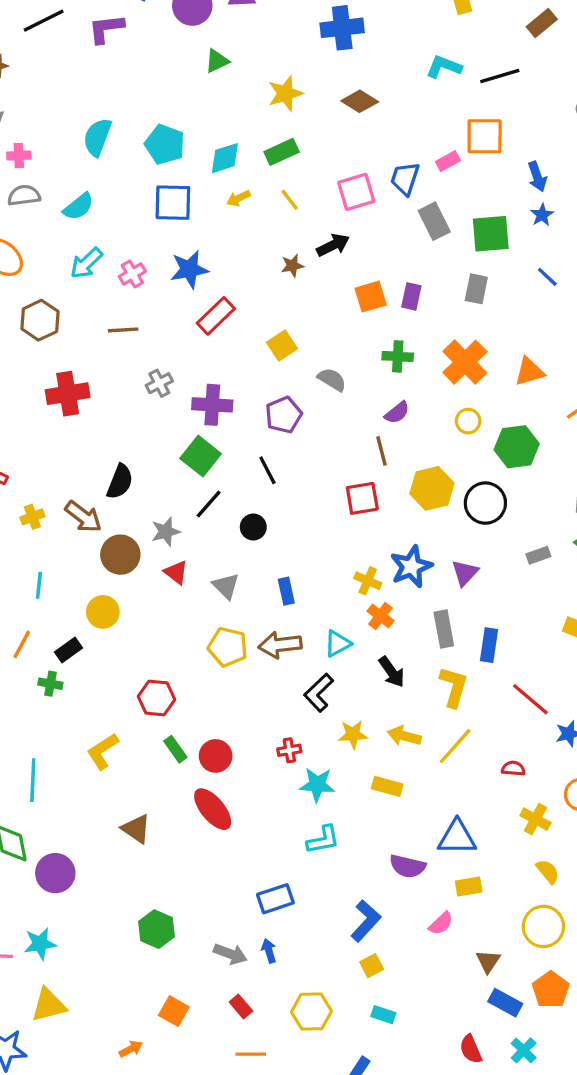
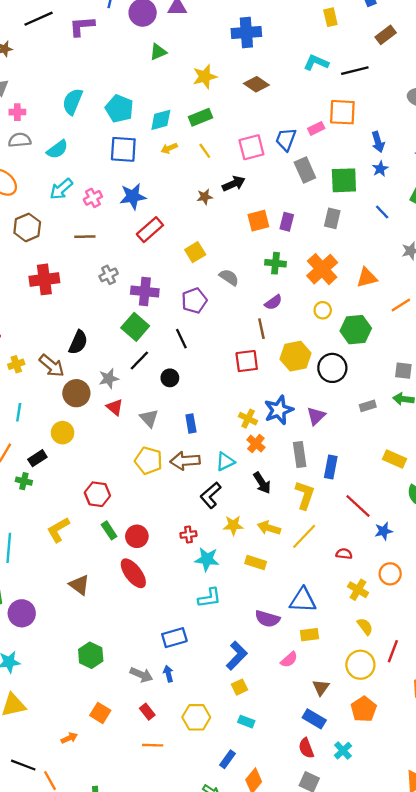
blue rectangle: (505, 1003) -> (314, 719), moved

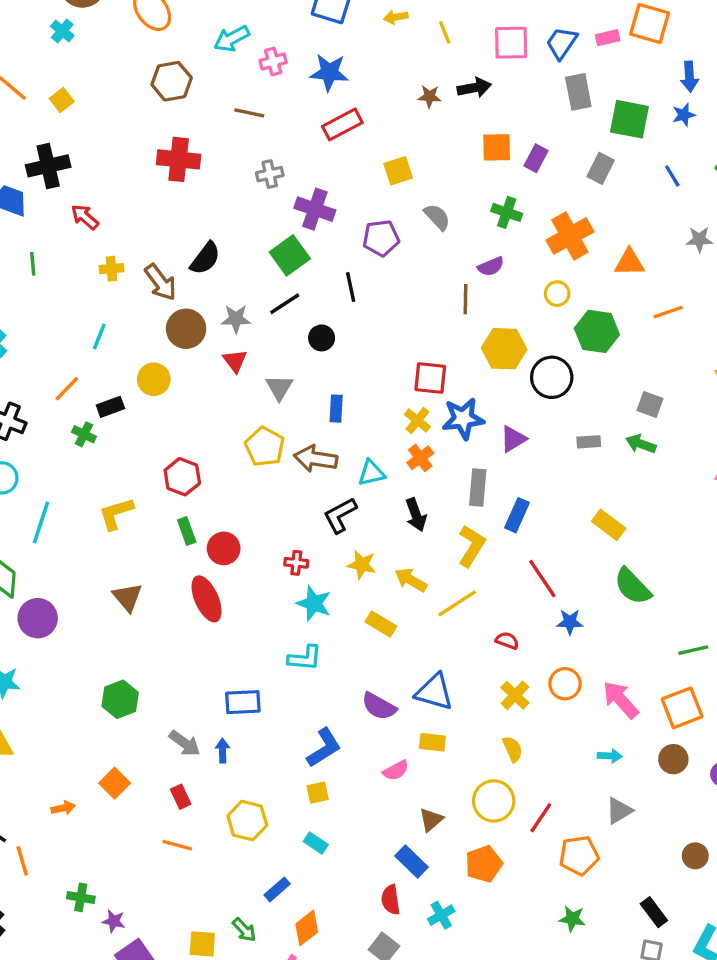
red square: (247, 361) -> (430, 378), moved
red line: (393, 651) -> (541, 818), moved

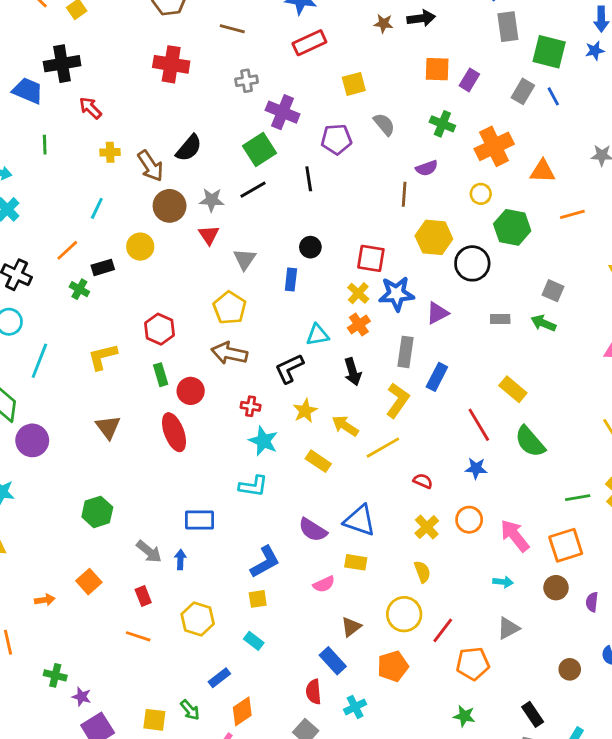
blue line: (672, 176) -> (553, 96), moved
black circle: (322, 338) -> (310, 247), moved
brown arrow: (316, 459) -> (229, 353), moved
yellow star: (362, 565) -> (305, 411), turned 30
red line: (542, 579) -> (479, 425), moved

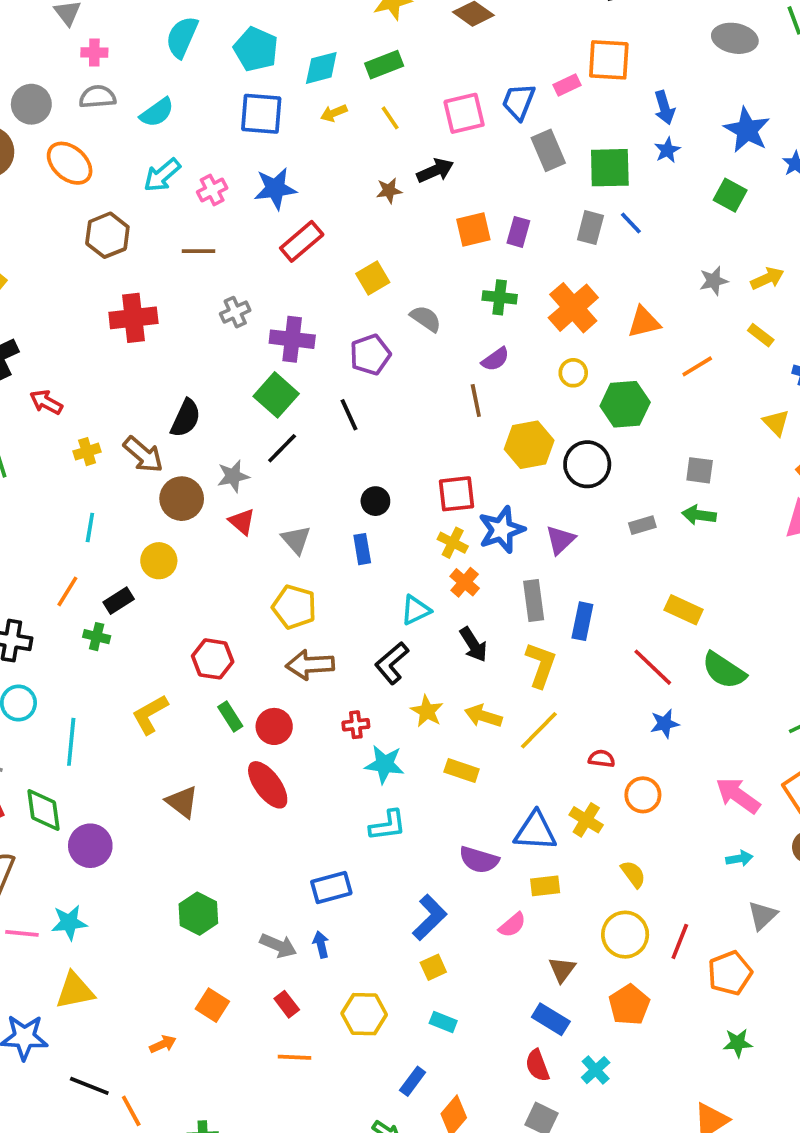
orange circle: (469, 520) -> (643, 795), moved
yellow cross: (427, 527) -> (586, 820), moved

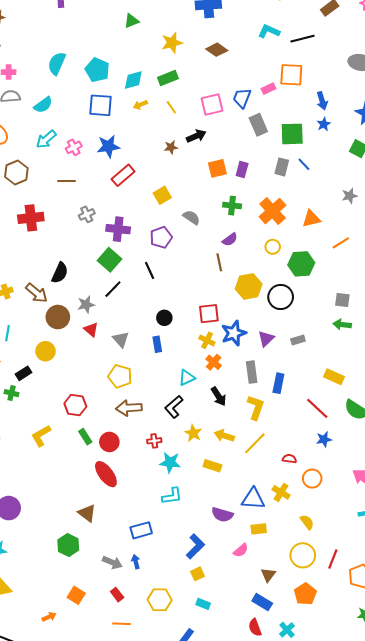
gray rectangle: (642, 525) -> (298, 340), moved
brown triangle: (182, 802) -> (87, 513), moved

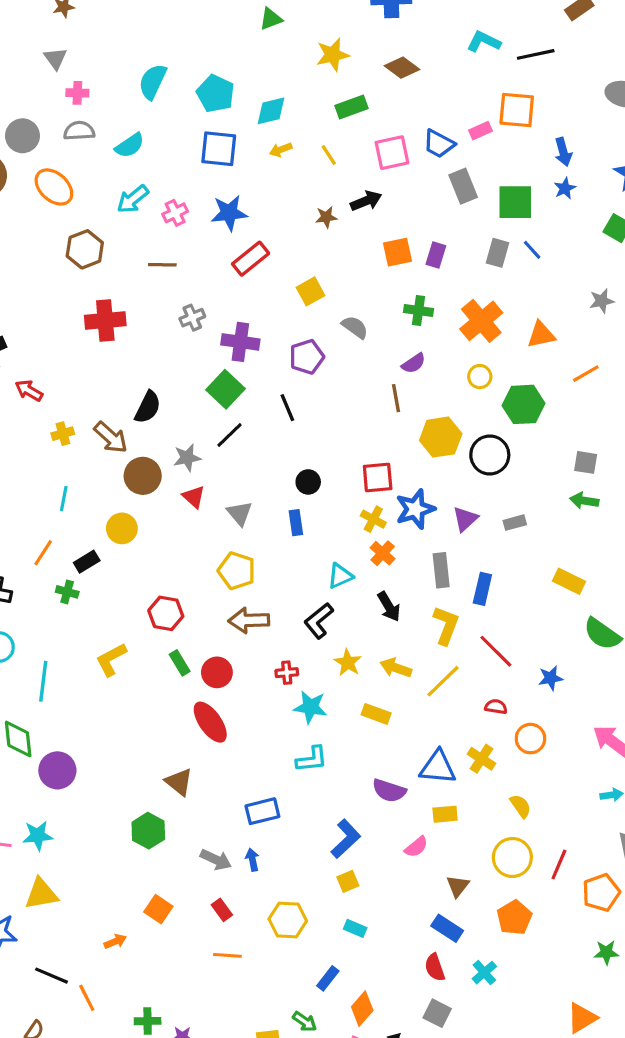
green rectangle: (168, 78) -> (351, 107), moved
blue trapezoid: (242, 98) -> (439, 144), turned -85
red line: (317, 408) -> (496, 651), moved

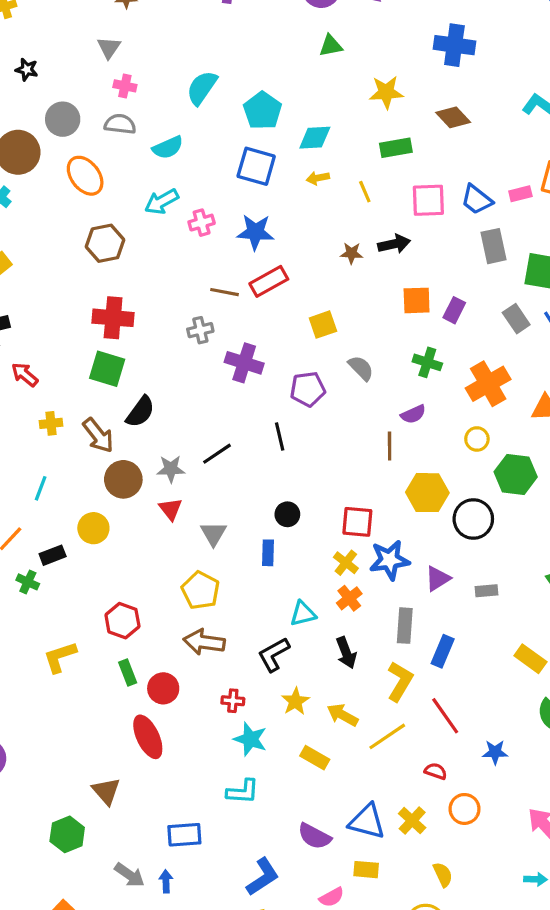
gray rectangle: (498, 253) -> (516, 319), turned -60
brown line: (162, 265) -> (225, 292), moved
green square: (226, 389) -> (107, 369), moved, turned -36

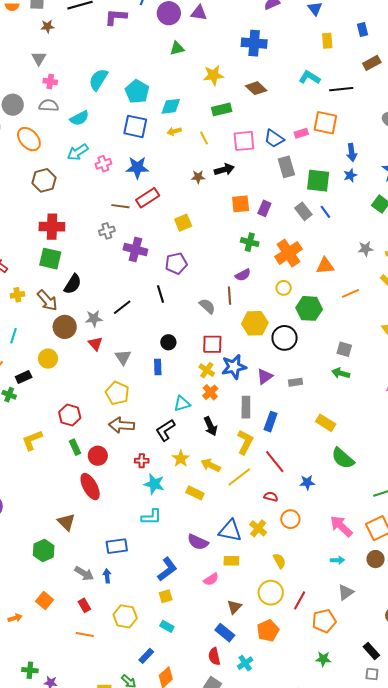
gray semicircle: (361, 368) -> (207, 306), moved

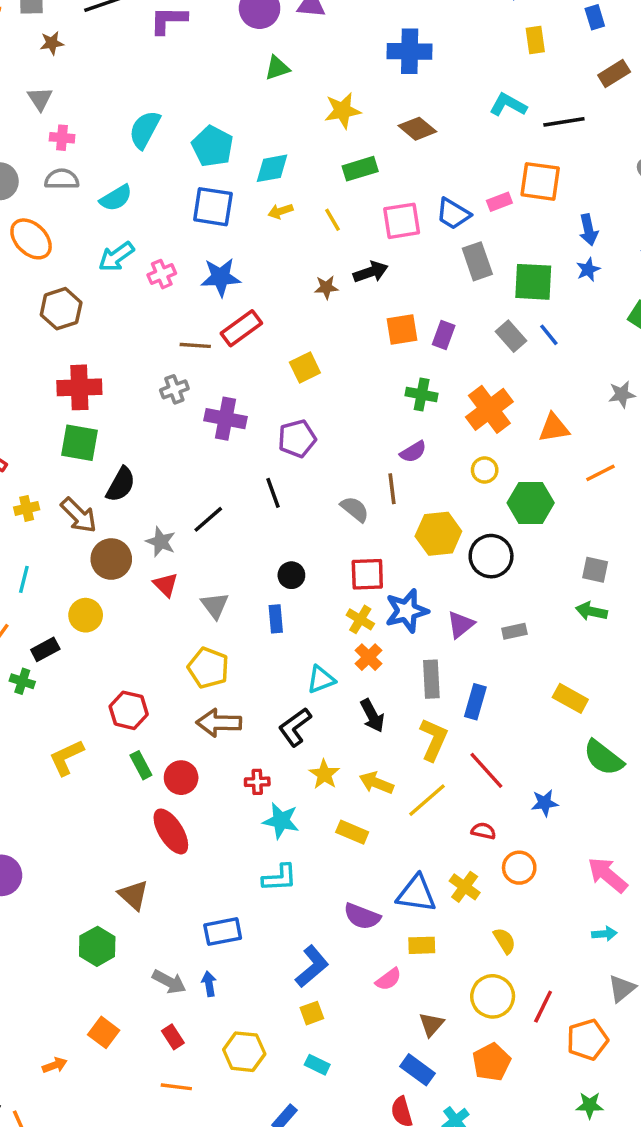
gray star: (94, 319) -> (161, 542), turned 30

